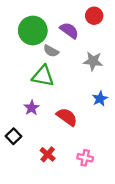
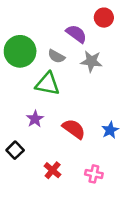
green circle: (33, 30) -> (20, 51), moved
gray star: (93, 61) -> (91, 61), moved
blue star: (100, 99) -> (110, 130), moved

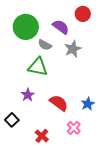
green circle: (20, 51) -> (26, 27), moved
gray star: (91, 61) -> (73, 49), turned -30
pink cross: (94, 174) -> (74, 128), moved, turned 32

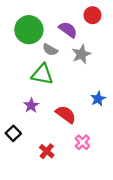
blue star: (88, 104) -> (98, 99), moved

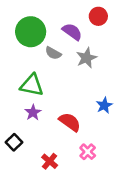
green triangle: (42, 74) -> (32, 85), moved

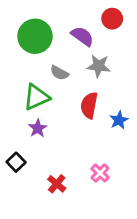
gray semicircle: (53, 53) -> (59, 73), moved
gray star: (86, 58) -> (99, 66), turned 30
green triangle: (32, 85) -> (36, 97), turned -35
red semicircle: (70, 122) -> (89, 105), moved, turned -115

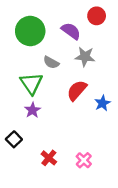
green triangle: (36, 97) -> (31, 83), turned -40
red semicircle: (89, 105) -> (77, 90), turned 30
pink cross: (100, 173) -> (84, 160), moved

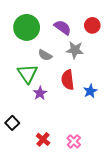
red circle: (97, 16) -> (92, 25), moved
red semicircle: (77, 90) -> (68, 80), turned -48
purple star: (33, 110) -> (40, 93), moved

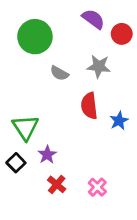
purple semicircle: (63, 27) -> (93, 19), moved
green triangle: (28, 74) -> (25, 127), moved
purple star: (40, 93) -> (47, 155), moved

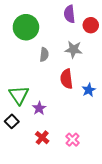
purple semicircle: (93, 19) -> (69, 14), turned -132
gray semicircle: (59, 73) -> (44, 55), turned -112
purple star: (47, 155) -> (39, 108), moved

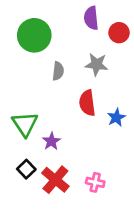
black square: (12, 121) -> (26, 169), moved
red cross: (42, 138) -> (55, 180), size x1.5
pink cross: (73, 140) -> (95, 182), turned -32

